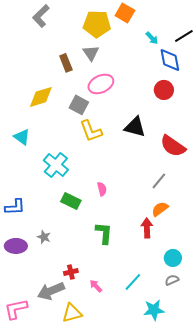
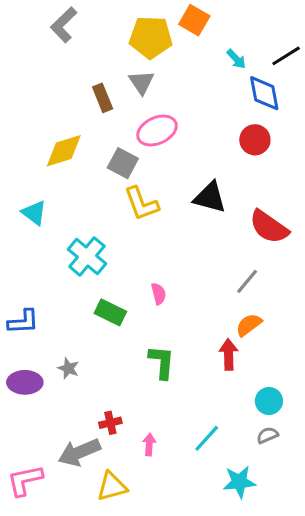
pink arrow: (96, 286) -> (149, 445), turned 48

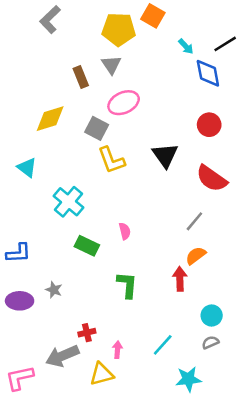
red circle: (255, 140) -> (209, 125), moved
black triangle: (210, 197) -> (165, 155), turned 40
yellow triangle: (112, 487) -> (102, 374), moved

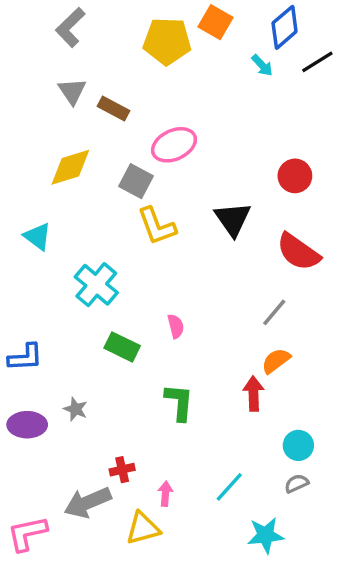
gray triangle: (111, 65) -> (72, 91), moved
blue diamond: (208, 73) -> (285, 27), moved, turned 60
brown rectangle: (81, 77) -> (114, 109), turned -40

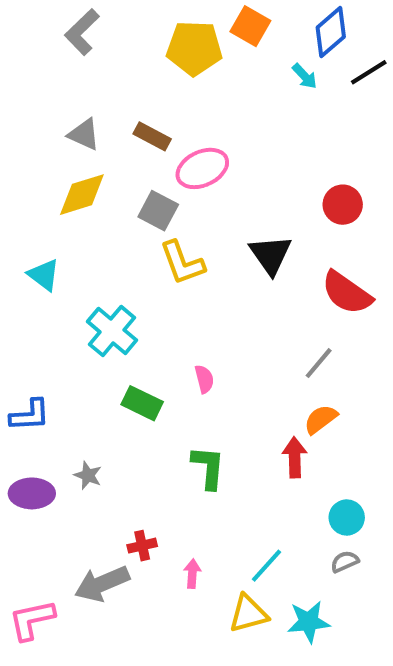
gray triangle: (72, 91) -> (84, 134), moved, turned -32
brown rectangle: (114, 109) -> (152, 136), moved
yellow triangle: (143, 528) -> (248, 614), moved

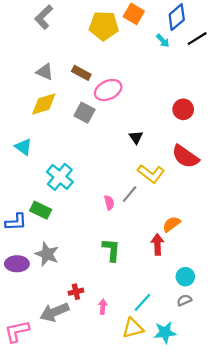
black triangle: (270, 255) -> (136, 137), moved, size x0.6
yellow L-shape: (182, 263) -> (151, 174), moved, turned -32
gray line: (319, 363) -> (130, 194), moved
green rectangle: (142, 403) -> (41, 210), moved
gray star: (88, 475) -> (47, 254), size x1.6

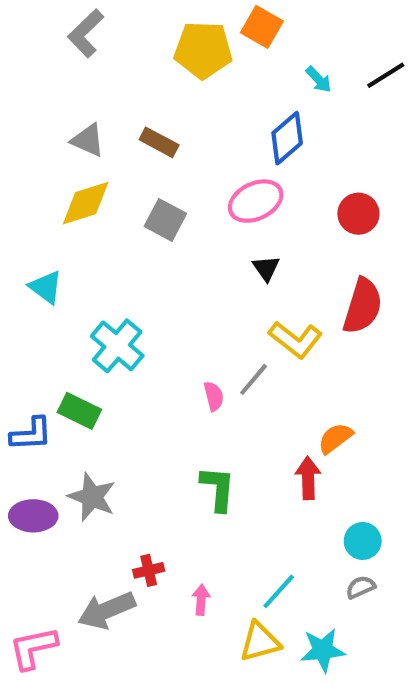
blue diamond: (177, 17) -> (287, 138), moved
pink ellipse: (108, 90) -> (256, 201), moved
red semicircle: (185, 157) -> (363, 306), turned -108

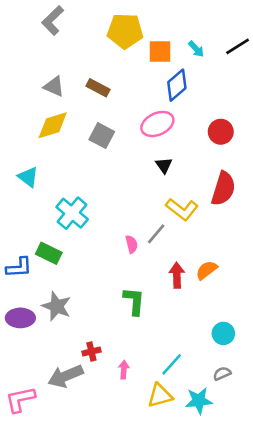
orange square: (262, 27) -> (160, 52), moved, turned -30
red arrow: (308, 478) -> (177, 275), moved
gray semicircle: (361, 587) -> (222, 374), moved

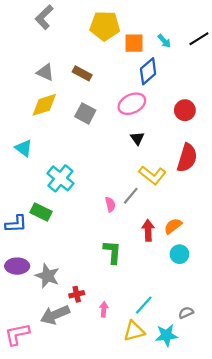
gray star: (57, 306) -> (47, 276), moved
cyan circle: (223, 333) -> (179, 254), moved

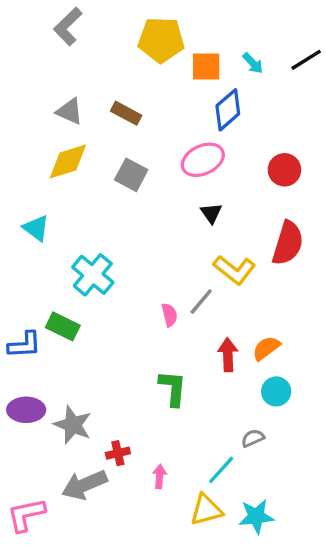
gray semicircle: (186, 313) -> (253, 438), moved

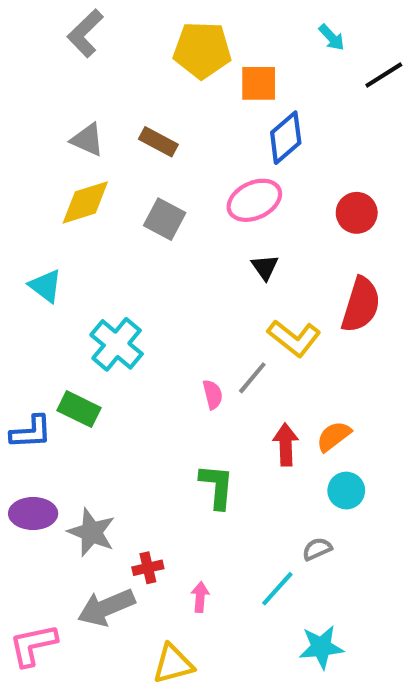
cyan arrow: (253, 63) -> (332, 37), moved
yellow triangle: (206, 510) -> (173, 664), moved

